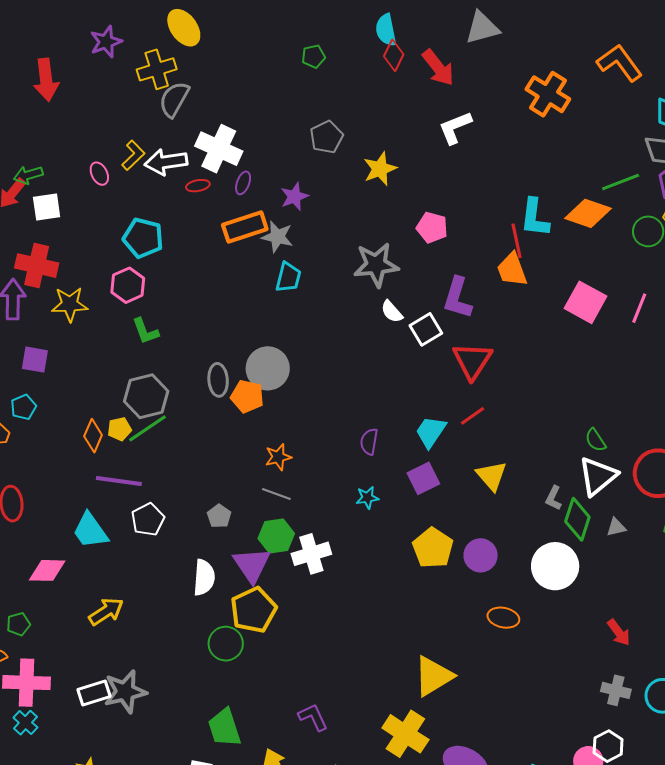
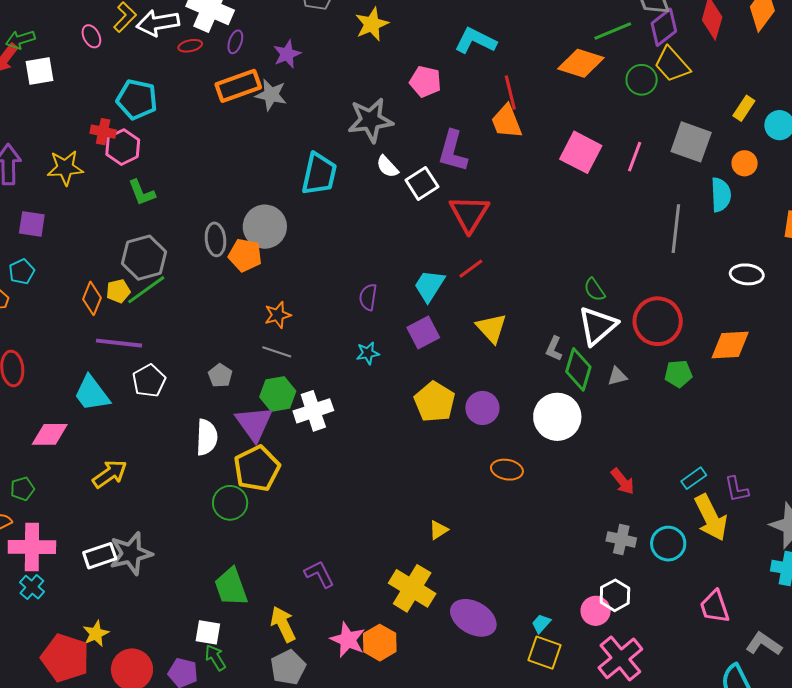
cyan L-shape: (535, 218) -> (475, 41), moved, turned 111
red cross: (37, 266) -> (103, 132), moved, size x0.6
cyan trapezoid: (288, 277) -> (319, 174), moved, size x1.4
yellow triangle: (433, 676) -> (438, 530), size x0.5

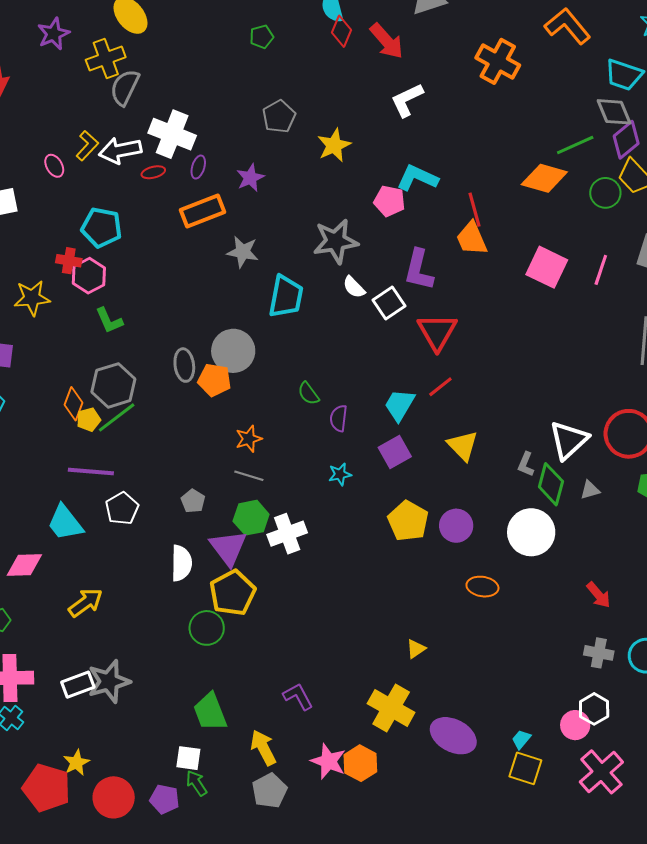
cyan L-shape: (475, 41) -> (417, 178), moved
gray star: (271, 95) -> (243, 252), moved
green semicircle: (594, 290) -> (308, 393), moved
orange diamond: (92, 298) -> (74, 404), moved

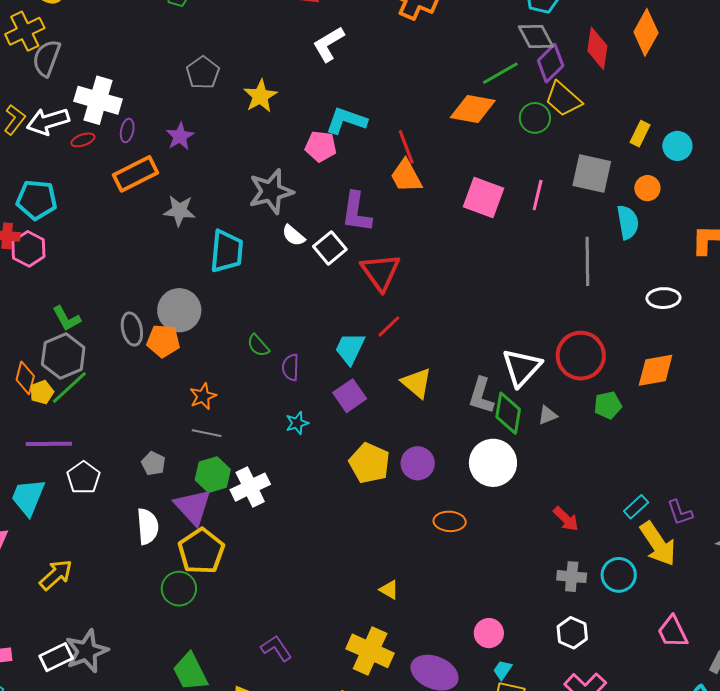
green L-shape: (109, 320) -> (67, 318), moved
gray L-shape: (526, 464) -> (481, 396), size x1.5
cyan trapezoid: (65, 523) -> (28, 497), turned 66
yellow triangle: (416, 649) -> (389, 590), turned -50
pink circle: (575, 725) -> (489, 633), moved

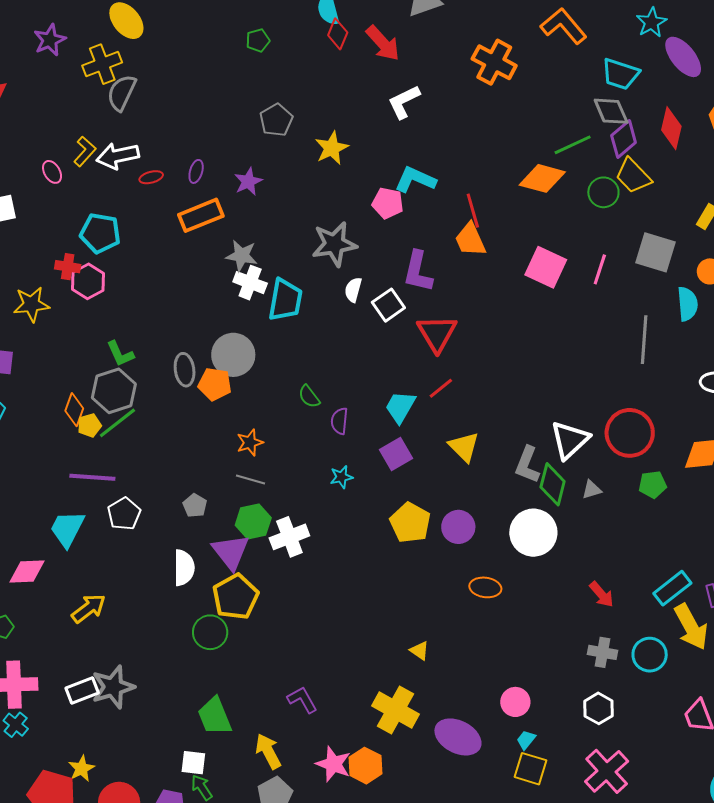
white cross: (98, 100) -> (250, 283), moved, size x0.7
white semicircle: (293, 235) -> (353, 290), turned 60
cyan rectangle: (636, 507) -> (672, 588), size x1.5

